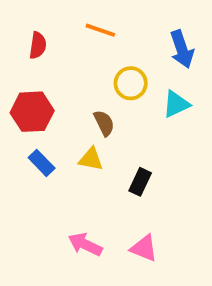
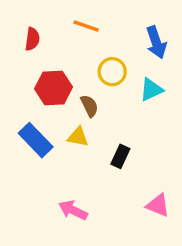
red hexagon: (32, 112) -> (54, 88), moved
blue rectangle: (42, 163) -> (36, 140), size x1.5
pink triangle: (144, 248) -> (158, 205), moved

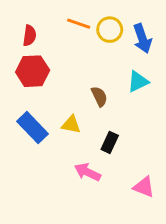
yellow circle: (112, 72) -> (110, 30), moved
red hexagon: (54, 88) -> (33, 71), moved
brown semicircle: (89, 106) -> (99, 96), moved
pink arrow: (73, 210) -> (87, 172), moved

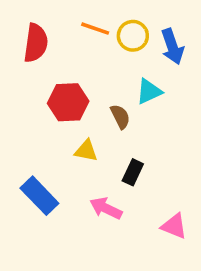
red semicircle: (30, 36) -> (36, 43), size x1.5
red hexagon: (33, 71) -> (68, 102), moved
cyan triangle: (138, 82) -> (149, 91), moved
blue rectangle: (33, 128) -> (39, 196), moved

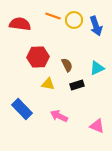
red semicircle: (36, 43) -> (20, 24), turned -90
cyan triangle: (149, 91) -> (97, 68), moved
black rectangle: (133, 172) -> (77, 85), moved, turned 48

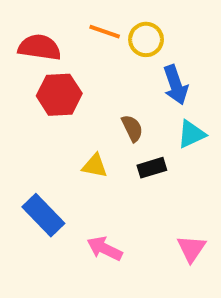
blue arrow: (96, 26) -> (176, 85), moved
red hexagon: (38, 57) -> (59, 95), moved
pink arrow: (59, 116) -> (105, 249), moved
pink triangle: (97, 126) -> (191, 249), turned 42

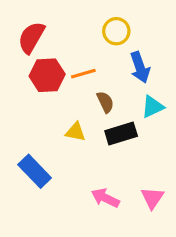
orange line: (105, 32) -> (83, 74), moved, turned -35
red semicircle: (39, 47) -> (31, 37), turned -68
black rectangle: (152, 168) -> (121, 133), size x1.4
pink arrow: (105, 249) -> (105, 198), moved

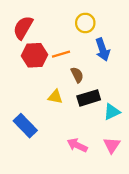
cyan triangle: (152, 107) -> (112, 112), moved

